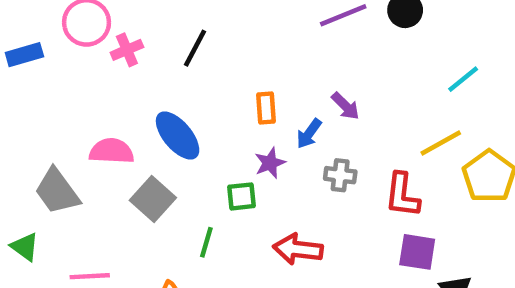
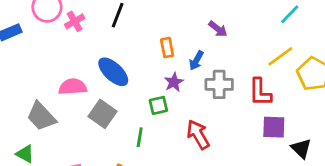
purple arrow: (345, 106) -> (218, 29), moved
gray cross: (340, 175) -> (219, 84), size x1.4
red arrow: (298, 249) -> (198, 135), turned 60

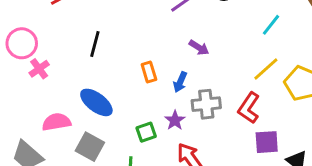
pink cross: (75, 21) -> (39, 69), moved
purple star: (174, 82) -> (175, 120), moved
red L-shape: (260, 92) -> (249, 108), turned 40

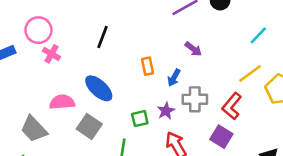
pink cross: (39, 69) -> (51, 54), turned -30
purple square: (267, 142) -> (221, 137), moved, turned 30

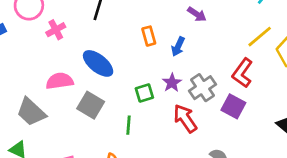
pink cross: (51, 54) -> (56, 30), moved, turned 36
gray cross: (195, 99) -> (203, 88), moved, turned -30

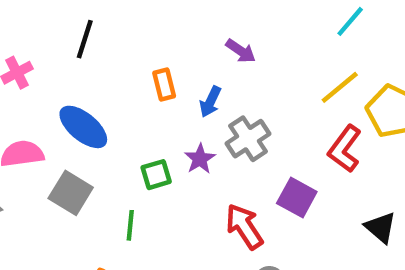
red L-shape: (242, 73) -> (345, 149), moved
gray cross: (203, 88) -> (248, 139), moved
red arrow: (185, 118) -> (244, 226), moved

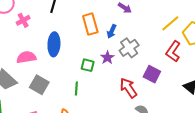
orange rectangle: (164, 85) -> (90, 24), size x1.5
blue ellipse: (83, 127) -> (54, 44), turned 55
green square: (156, 175) -> (88, 65), turned 32
gray square: (71, 193) -> (39, 85), moved

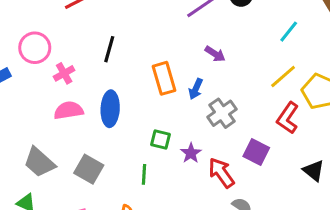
pink semicircle: (26, 57) -> (69, 110), moved
purple star: (107, 58) -> (191, 153), moved

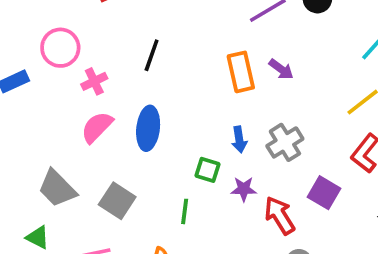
orange rectangle: (164, 78) -> (241, 72), moved
blue arrow: (196, 89) -> (239, 140), moved, turned -36
pink semicircle: (69, 110) -> (97, 127), turned -40
purple star: (191, 153) -> (244, 189), turned 30

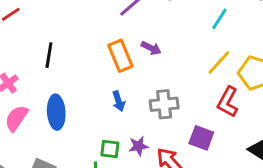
blue arrow: (239, 140) -> (119, 101), moved
gray cross: (285, 142) -> (164, 104), turned 36
green square: (207, 170) -> (110, 149), moved

